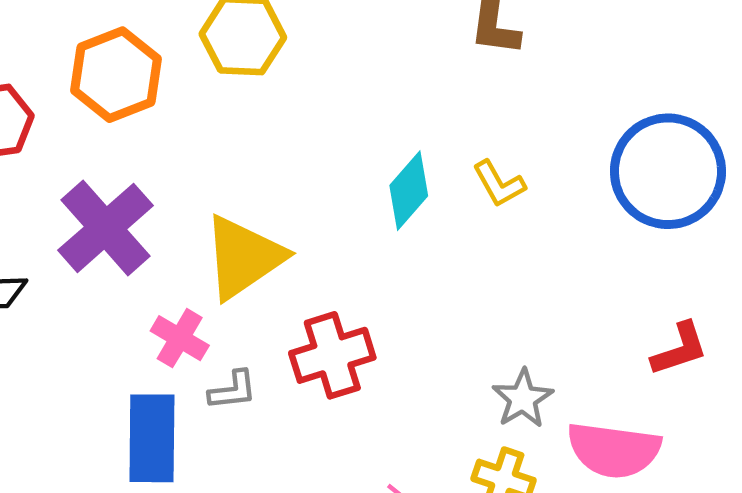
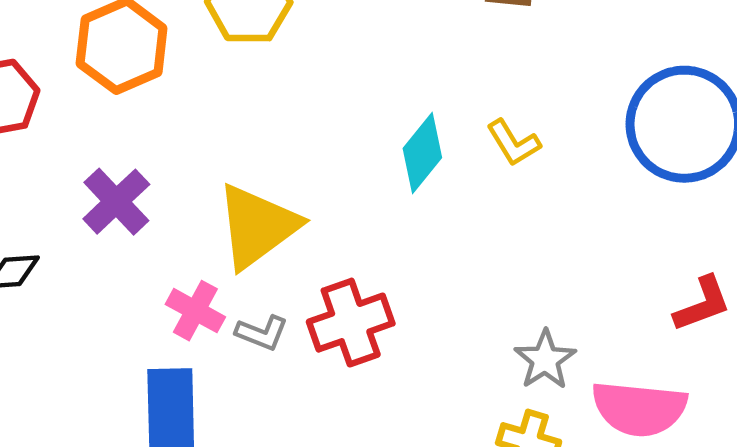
purple cross: (105, 228) -> (116, 202), size x0.7
gray L-shape: (233, 390) -> (262, 333), moved, turned 30

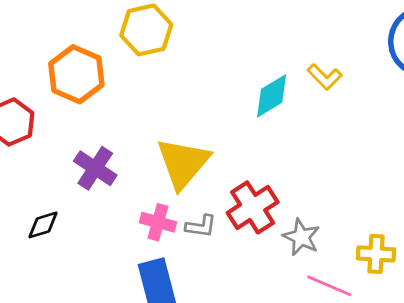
cyan diamond: (422, 153) -> (272, 96), turned 33
gray star: (545, 360) -> (301, 237), moved

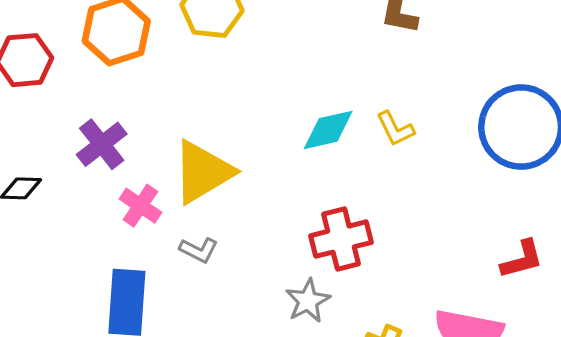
red cross: (253, 207) -> (341, 239), moved
pink cross: (158, 222) -> (140, 206), moved

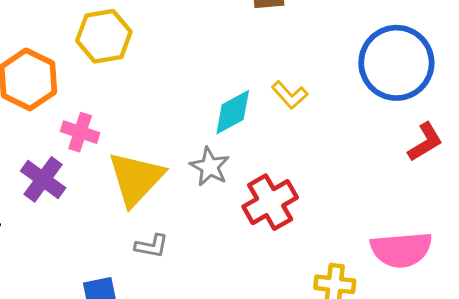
pink cross: (140, 206) -> (80, 132), moved
red L-shape: (522, 259) -> (425, 142), moved
gray star: (308, 301) -> (210, 167), moved

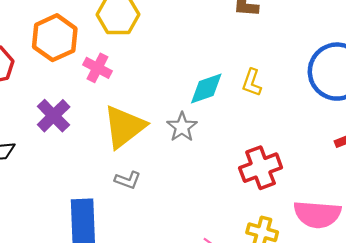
yellow L-shape: (290, 95) -> (252, 83), turned 52
pink cross: (80, 132) -> (97, 68), moved
red cross: (270, 202) -> (261, 168), moved

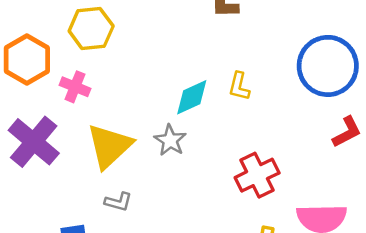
purple cross: (54, 116) -> (34, 142), size x1.4

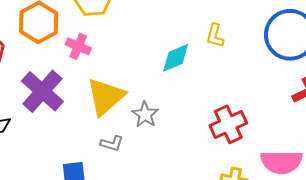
yellow L-shape: (239, 86) -> (215, 36), moved
gray star: (170, 140) -> (145, 115), moved

